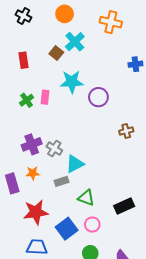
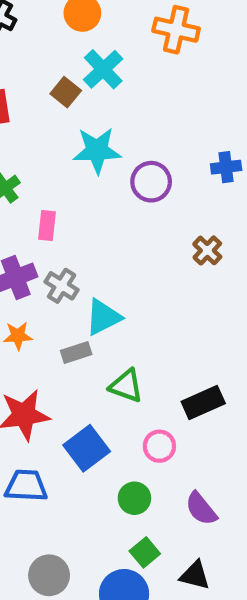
blue cross: (135, 64) -> (226, 167), moved
pink rectangle: (45, 97) -> (47, 225), moved
brown cross: (126, 131) -> (207, 250), turned -32
pink circle: (92, 225) -> (159, 446), moved

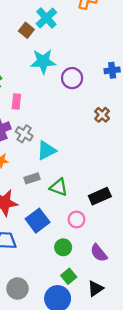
gray rectangle: (76, 352) -> (32, 178), moved
black triangle: (195, 575) -> (95, 289), turned -48

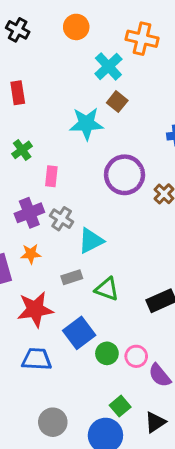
cyan cross: (46, 18) -> (108, 66), moved
brown square: (26, 30) -> (117, 102), moved
purple circle: (72, 78) -> (125, 175), moved, size x1.4
pink circle: (76, 219) -> (136, 356), moved
green circle: (63, 247) -> (107, 353), moved

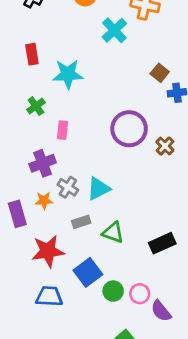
brown square: (117, 102) -> (160, 73), moved
cyan star: (86, 124) -> (68, 74), moved
gray cross: (62, 219) -> (68, 187), moved

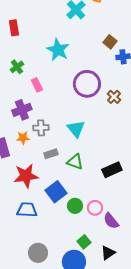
cyan star: (68, 74) -> (58, 50), moved, turned 30
pink rectangle: (63, 130) -> (37, 85), turned -32
gray cross: (68, 187) -> (41, 128), turned -35
cyan triangle: (98, 189) -> (76, 129), moved, turned -42

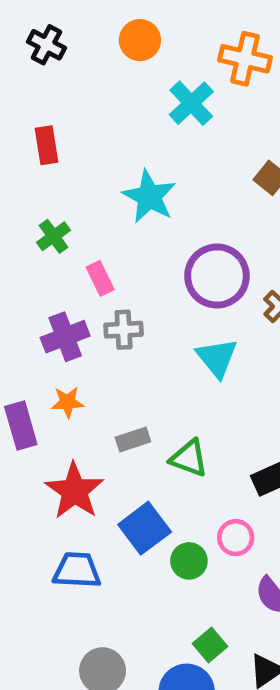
gray cross: (41, 128) -> (124, 330), moved
cyan triangle: (76, 129) -> (217, 358), moved
red star: (26, 176) -> (75, 491), turned -30
pink circle: (95, 208) -> (236, 538), moved

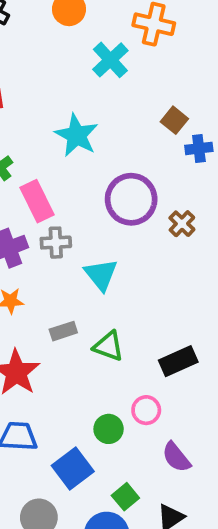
pink rectangle: (100, 278) -> (37, 201), size x1.5
cyan triangle: (217, 358) -> (101, 275), moved
blue square: (145, 528) -> (73, 468), moved

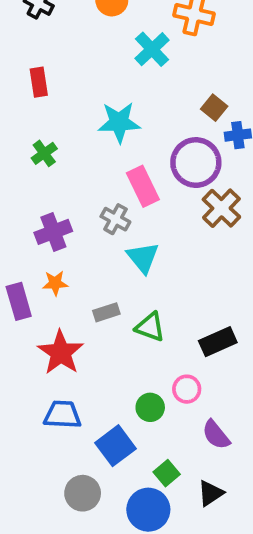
cyan star: (77, 135) -> (119, 122), turned -30
purple circle: (131, 199) -> (196, 163), moved
pink rectangle: (37, 201) -> (143, 186), moved
brown cross: (182, 224) -> (221, 208), size x1.5
gray cross: (56, 243) -> (115, 219), moved, turned 32

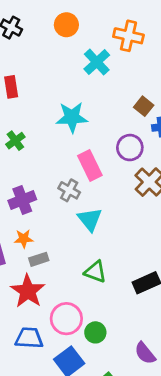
purple circle: (196, 163) -> (130, 148), size x0.7
gray rectangle: (106, 312) -> (39, 259), moved
pink circle: (187, 389) -> (66, 319), moved, size x1.5

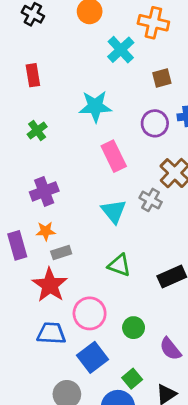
brown square: (144, 106) -> (162, 78), moved, turned 36
purple circle: (130, 148) -> (155, 123), moved
gray cross: (69, 190) -> (151, 200), moved
green circle: (95, 332) -> (134, 328), moved

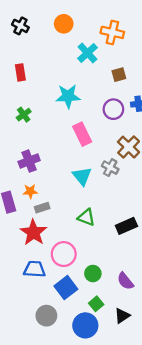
green circle: (134, 328) -> (93, 274), moved

